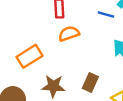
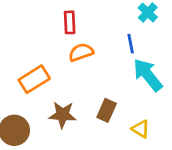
blue line: (106, 14) -> (131, 44), moved, turned 63

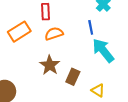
orange rectangle: (34, 79) -> (19, 32), moved
brown star: (63, 115) -> (50, 65), moved, turned 30

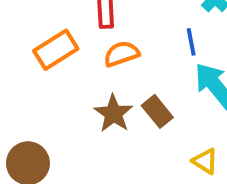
brown rectangle: (73, 77) -> (157, 111), moved, turned -63

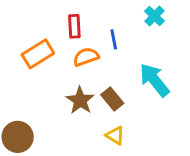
blue line: (191, 42) -> (114, 39), moved
yellow triangle: (205, 161) -> (115, 135), moved

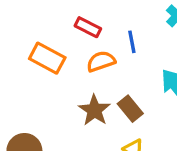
red rectangle: (74, 26) -> (88, 27), turned -60
orange rectangle: (38, 54) -> (47, 58), turned 60

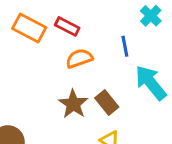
blue line: (132, 42) -> (125, 46), moved
orange rectangle: (47, 58) -> (29, 28), moved

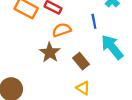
brown star: (73, 104) -> (50, 53), moved

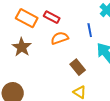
brown star: (50, 53) -> (22, 47), moved

